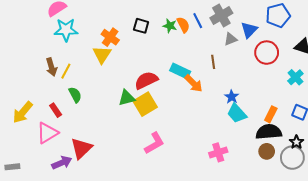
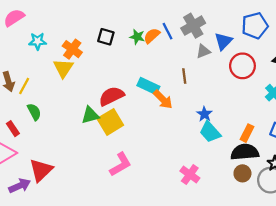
orange semicircle: (183, 25) -> (152, 36), turned -105
cyan star: (66, 30) -> (38, 41), moved, size x0.7
pink cross: (218, 152) -> (190, 175), turned -36

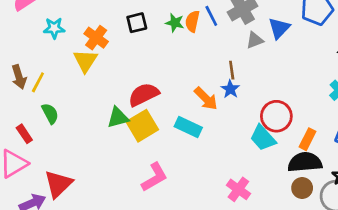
orange semicircle: (152, 36) -> (192, 21), turned -36
black square: (106, 37) -> (137, 23), turned -30
red circle: (242, 66) -> (276, 116), moved
cyan rectangle: (148, 86) -> (188, 127), moved
blue star: (204, 114) -> (230, 89), moved

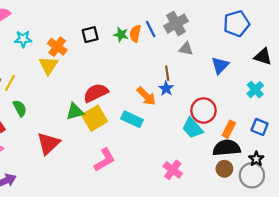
blue triangle: (279, 28) -> (220, 65), moved
gray triangle: (255, 40) -> (186, 49), turned 32
red triangle: (58, 184) -> (48, 143), moved

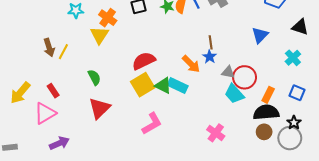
gray triangle: (186, 49) -> (228, 72), moved
green semicircle: (20, 108) -> (94, 77), moved
green triangle: (75, 112) -> (163, 86), moved, turned 42

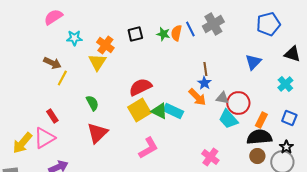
brown arrow: (49, 47) -> (52, 63), moved, turned -48
orange arrow: (191, 64) -> (197, 97), moved
yellow arrow: (20, 93) -> (22, 143), moved

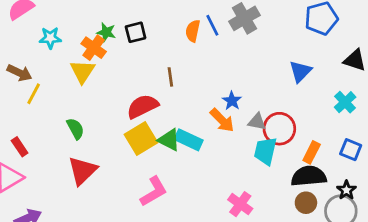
green star: (163, 34) -> (106, 32), moved
brown line: (205, 69) -> (170, 77), moved
cyan trapezoid: (228, 119) -> (265, 151), turned 55

